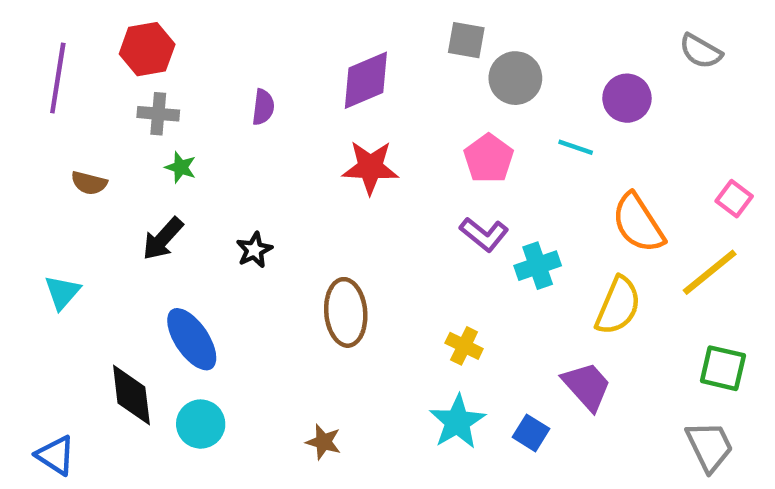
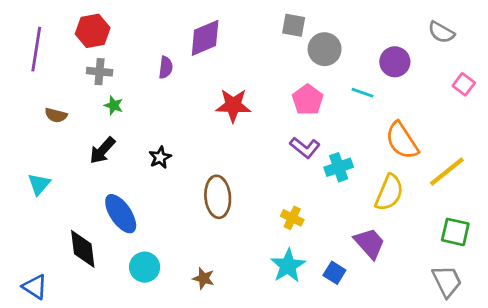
purple diamond: (366, 80) -> (205, 38), moved
pink square: (734, 199) -> (464, 84), moved
cyan circle: (201, 424) -> (145, 267), moved

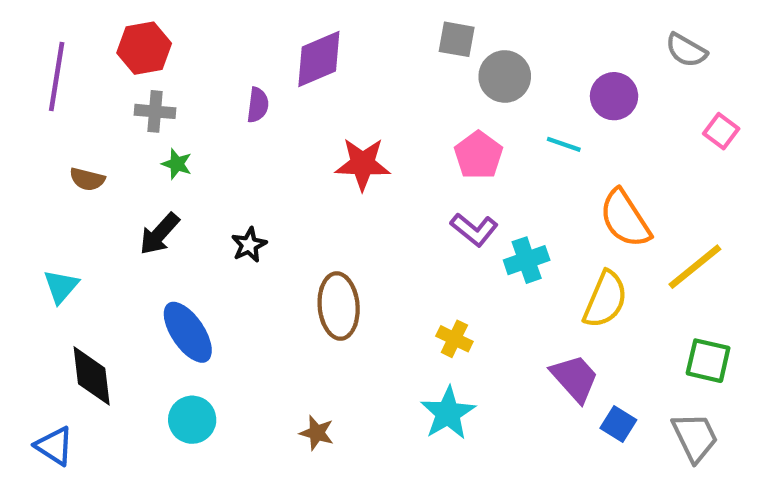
black diamond: (83, 249) -> (92, 376), moved
cyan circle: (145, 267) -> (192, 420), moved
blue square: (334, 273) -> (618, 424), moved

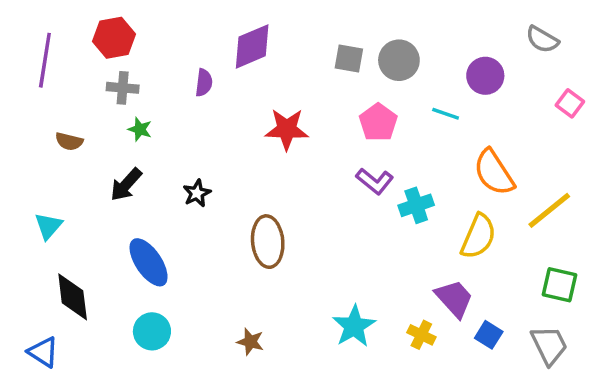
gray square: (457, 39) -> (349, 58), moved
yellow cross: (454, 339) -> (421, 335), moved

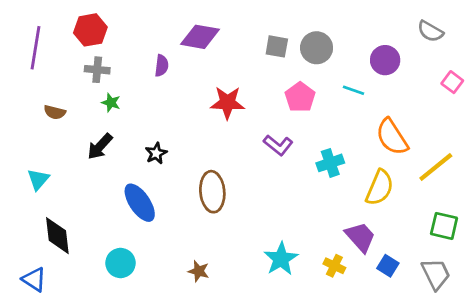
purple diamond: (252, 46) -> (200, 37), turned 33
purple L-shape: (375, 181) -> (278, 145), moved
blue ellipse: (149, 262) -> (140, 203), moved

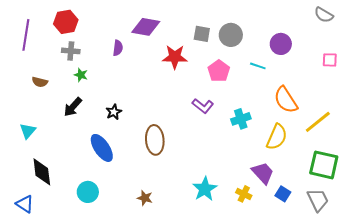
gray semicircle: (430, 31) -> (324, 15), moved
pink square: (452, 82) -> (330, 60), turned -35
red star: (227, 103) -> (175, 57), moved
green square: (444, 226) -> (324, 165), size x1.4

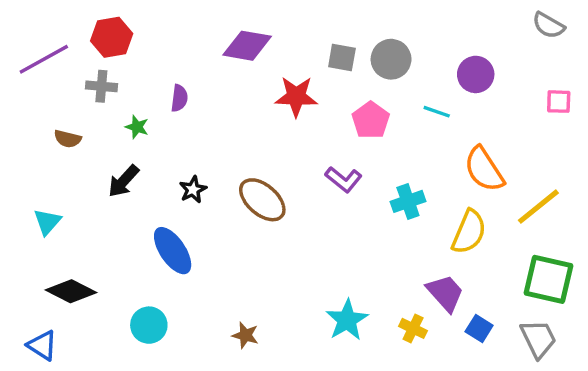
purple line: (26, 35) -> (44, 59), turned 52
purple semicircle: (118, 48) -> (179, 98), moved
gray cross: (71, 51) -> (101, 86), moved
brown ellipse: (155, 140) -> (262, 200), moved, turned -44
black diamond: (42, 172) -> (71, 291), turned -56

